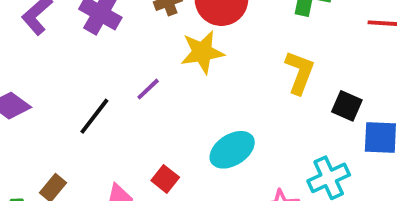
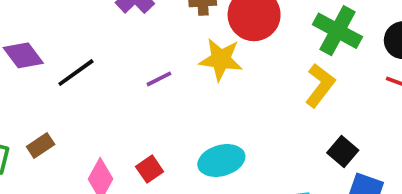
yellow L-shape: (300, 72) -> (320, 85), moved
black line: (94, 116) -> (76, 73), moved

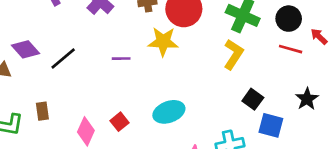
purple line: (159, 79) -> (121, 59), turned 30
brown rectangle: (41, 146) -> (42, 111), turned -60

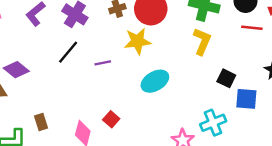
black line: (63, 59) -> (68, 52), moved
cyan ellipse: (169, 112) -> (155, 81), moved

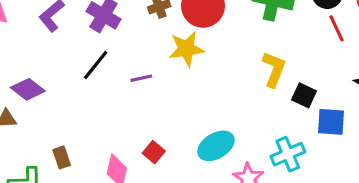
red line: (252, 28) -> (336, 28), turned 60
yellow L-shape: (202, 41) -> (274, 69), moved
cyan ellipse: (155, 81) -> (216, 146), moved

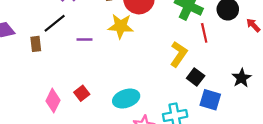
red line: (336, 28) -> (204, 33), moved
brown rectangle: (62, 157) -> (36, 44), moved

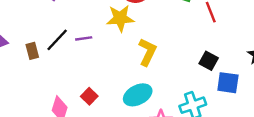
black line: (55, 23) -> (57, 40), moved
yellow L-shape: (179, 54) -> (147, 52), moved

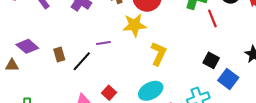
black line: (57, 40) -> (82, 61), moved
blue square: (228, 83) -> (228, 79), turned 30

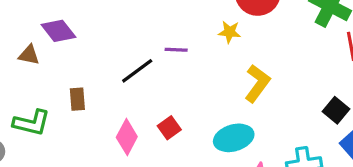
yellow star: (134, 25) -> (229, 32), size x0.6
brown rectangle: (59, 54) -> (77, 99), moved

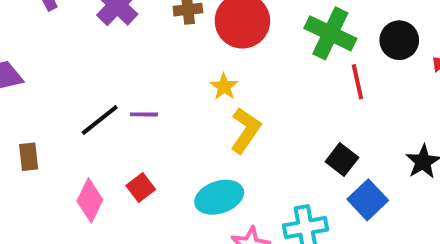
yellow star: (229, 32) -> (224, 87), moved, turned 30
purple line: (176, 50) -> (144, 114), moved

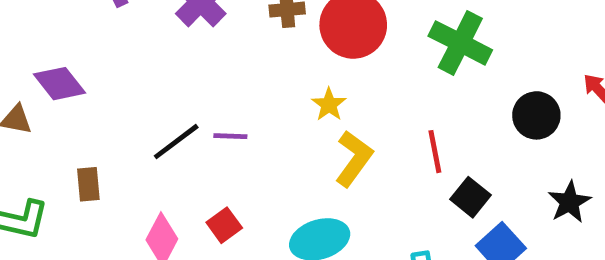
black circle: (399, 40) -> (536, 115), moved
red line: (357, 82) -> (435, 152), moved

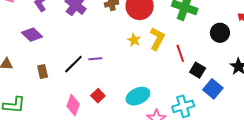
purple diamond: (59, 84) -> (32, 35), moved
yellow L-shape: (354, 159) -> (157, 39), moved
brown rectangle: (88, 184) -> (43, 72), moved

